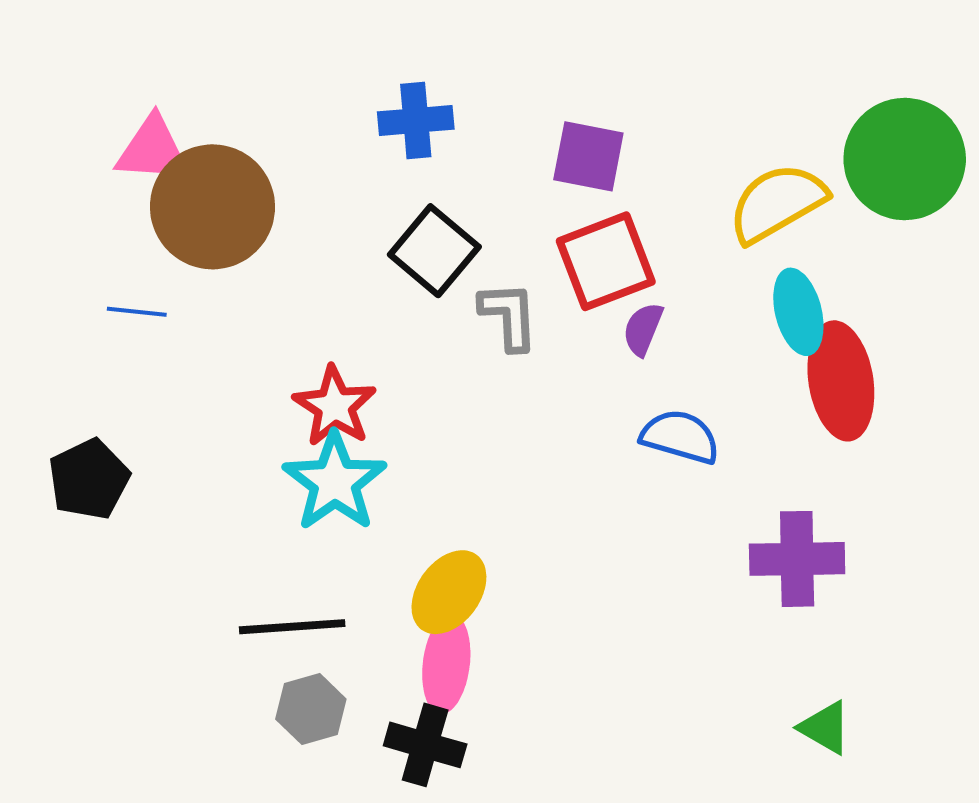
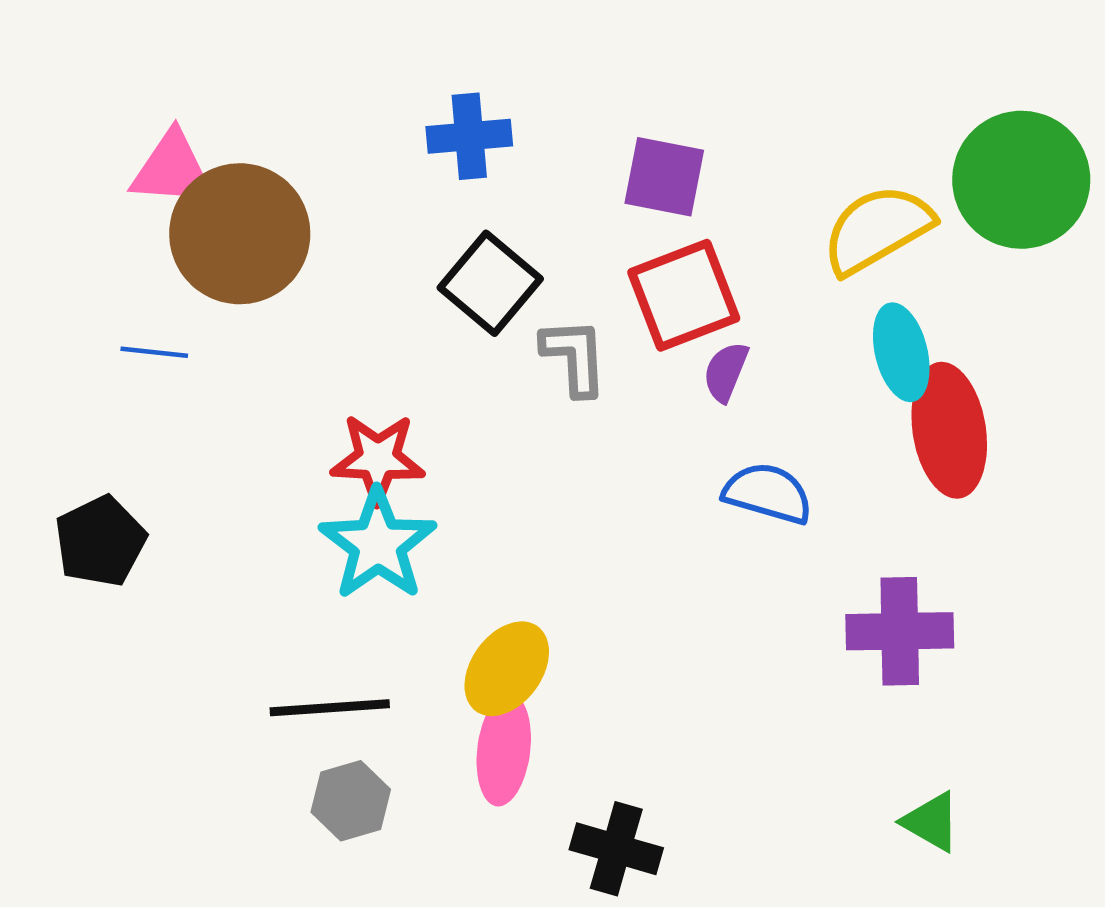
red star: (335, 406) -> (378, 459), turned -30
black cross: (425, 745) -> (616, 849), moved

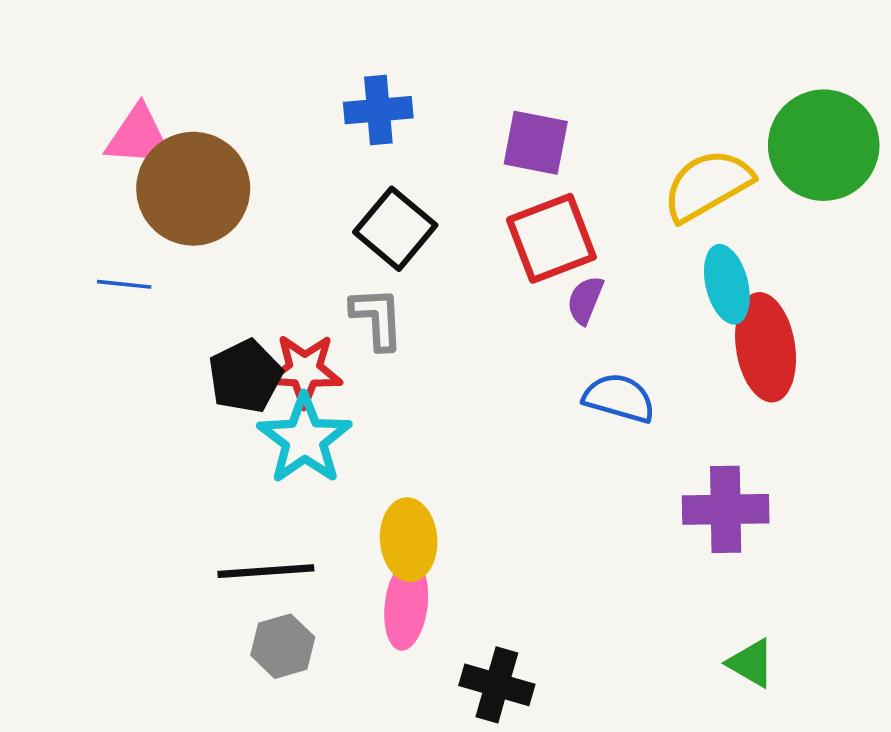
gray L-shape: (574, 357) -> (377, 318), moved
black pentagon: (100, 541) -> (245, 376), moved
yellow ellipse: (507, 669) -> (409, 540), turned -40

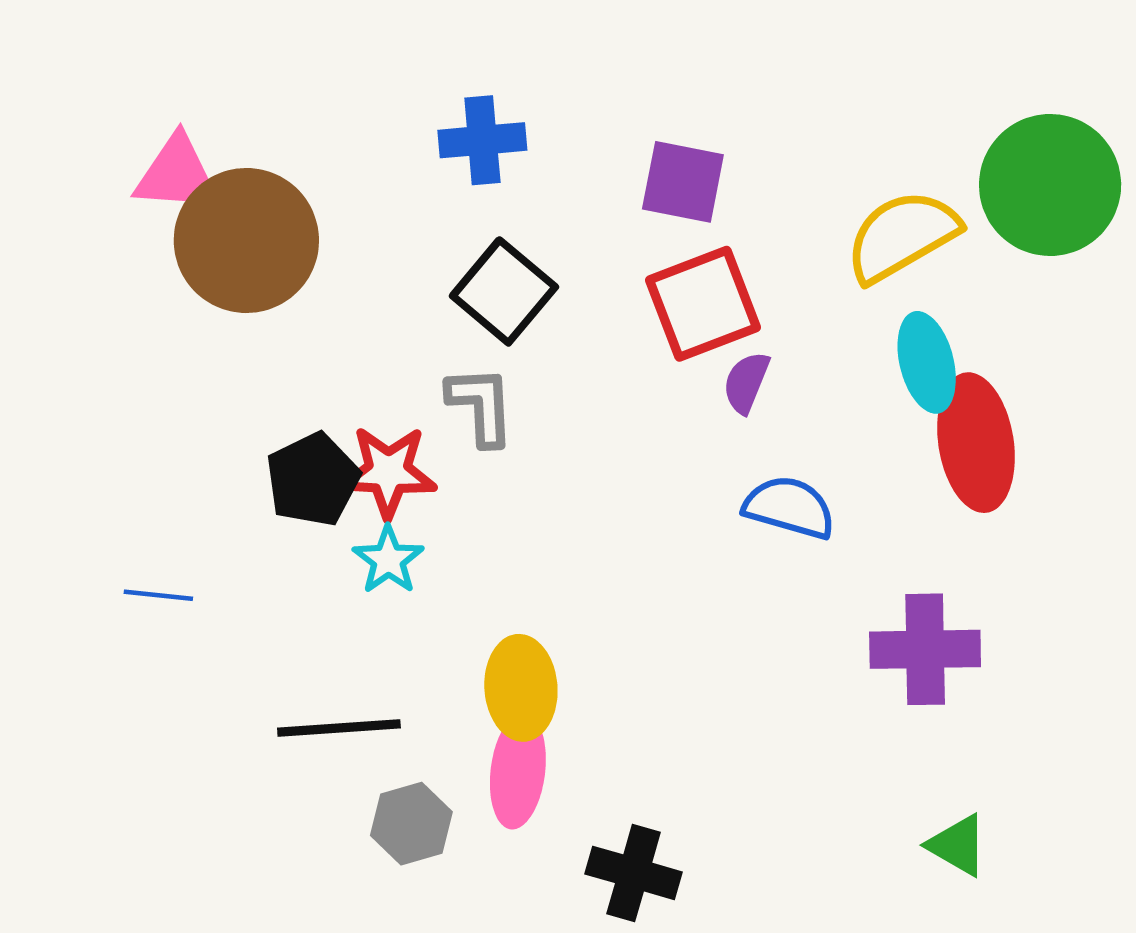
blue line: (124, 284) -> (158, 595), moved
cyan star: (305, 439) -> (388, 560), size x0.6
gray hexagon: (283, 646) -> (411, 824), moved

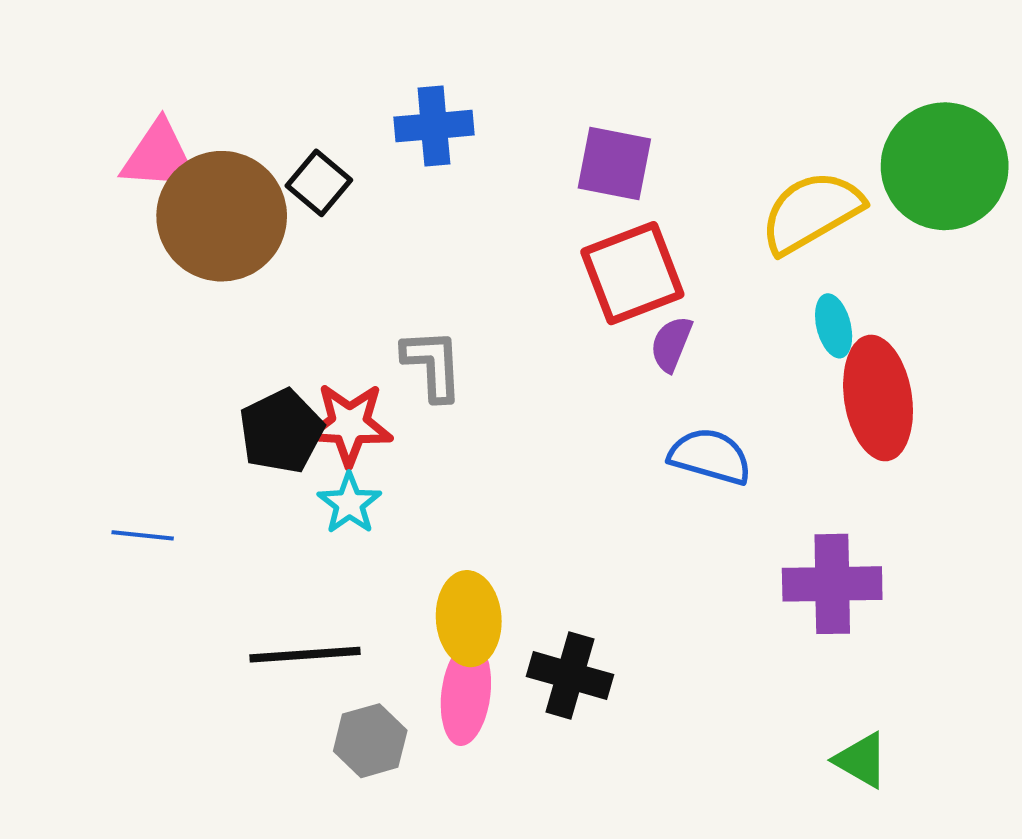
black square: (504, 291) -> (319, 183), moved, size x0.7
cyan ellipse: (927, 362) -> (834, 326), size x0.7
black cross: (634, 873) -> (570, 676), moved

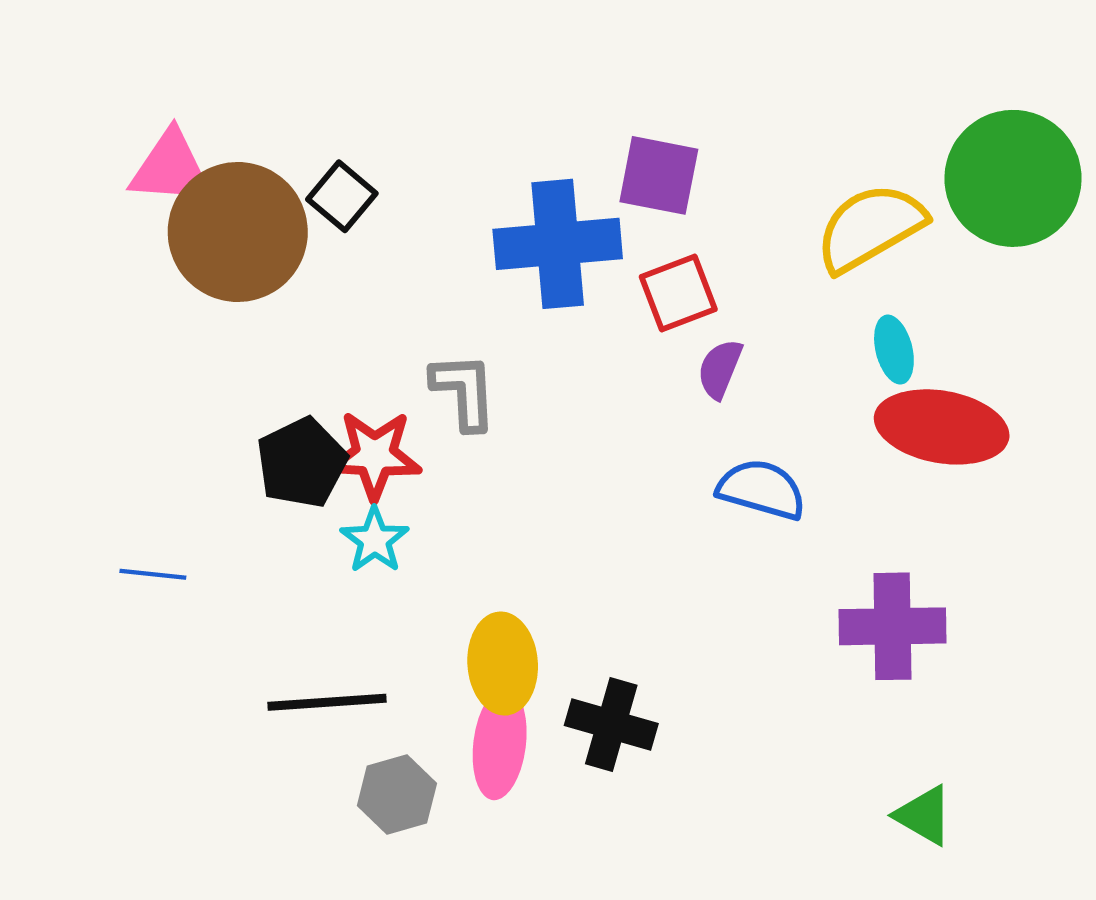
blue cross: (434, 126) -> (558, 244), moved, size x1.5
red square: (632, 273) -> (678, 293), size x0.7
red ellipse: (878, 398) -> (942, 427), turned -71

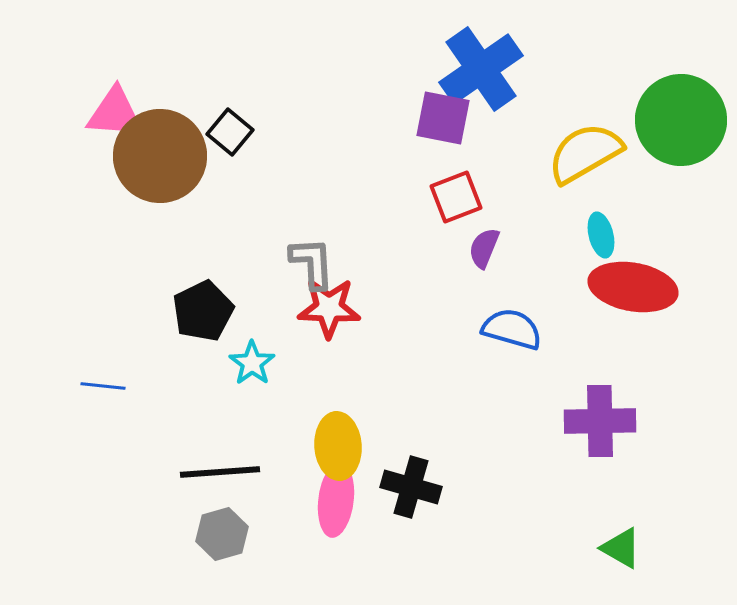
blue cross: (558, 244) -> (481, 69), moved, turned -30
red star: (375, 455) -> (329, 308), moved
gray hexagon: (397, 794) -> (222, 534), moved

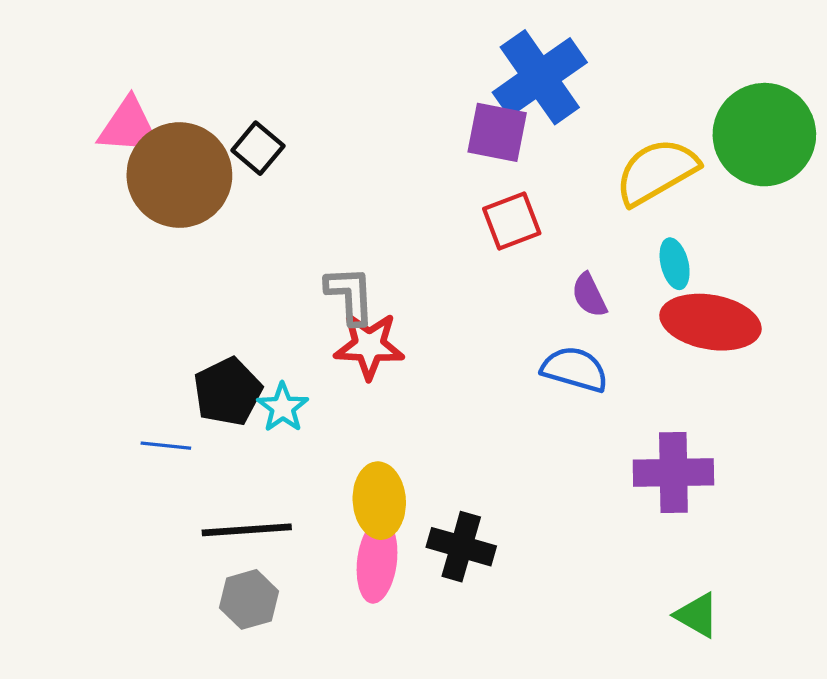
purple semicircle: (484, 248) -> (589, 295), moved, turned -48
black pentagon: (203, 311) -> (228, 392), moved
blue line: (103, 386) -> (166, 446), moved

